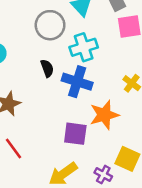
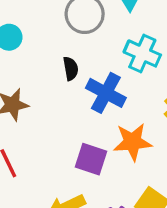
cyan cross: (84, 47) -> (142, 53), moved, turned 32

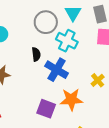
cyan cross: (142, 53) -> (67, 41), moved

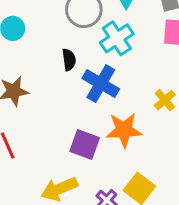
cyan cross: (67, 41) -> (117, 38), turned 30

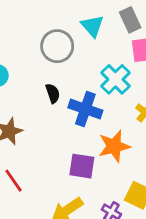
cyan cross: (117, 38) -> (115, 79), moved

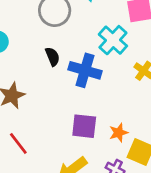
orange star: (114, 146) -> (118, 133), moved, size x0.6

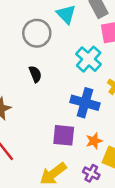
blue cross: (85, 70) -> (85, 103), moved

